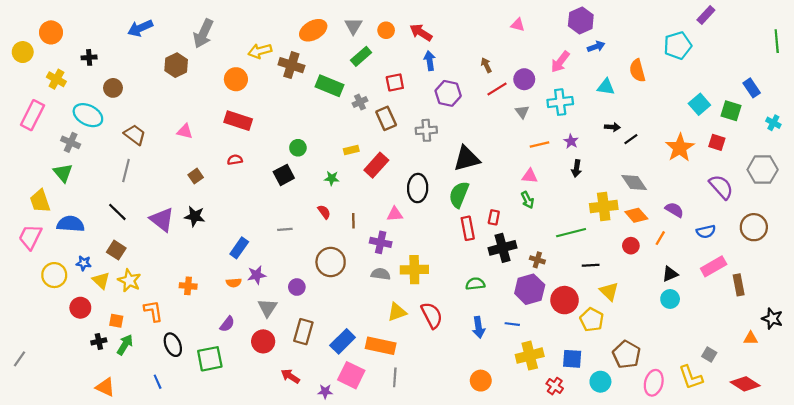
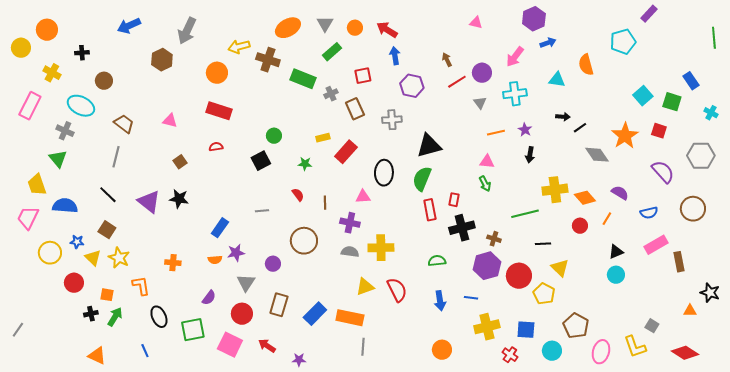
gray diamond: (634, 183) -> (597, 155), moved
pink square: (351, 375) -> (230, 345), moved

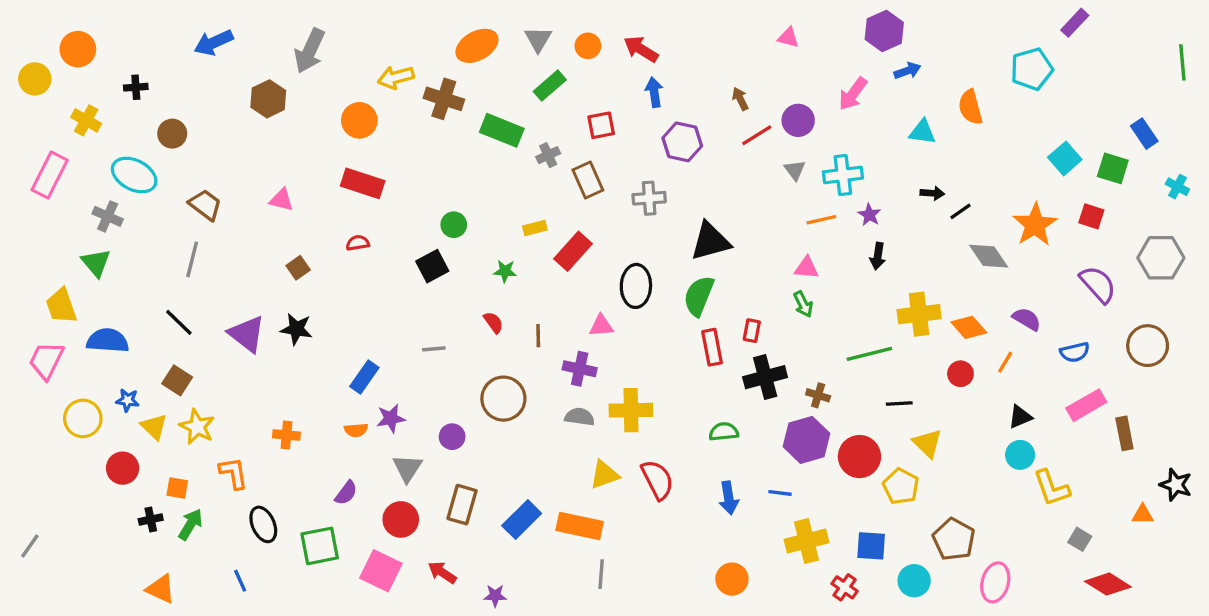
cyan cross: (515, 94) -> (843, 175), moved
yellow L-shape: (635, 347) -> (1052, 488), moved
red diamond: (685, 353) -> (1108, 584), moved

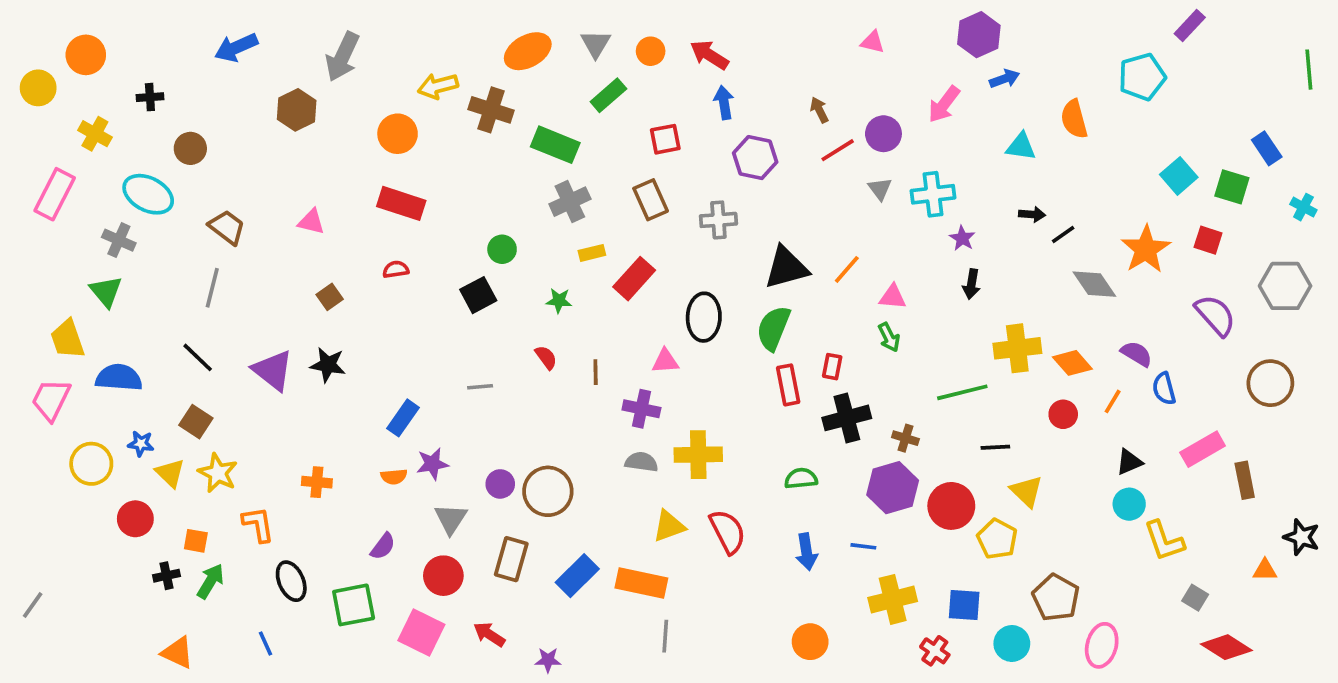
gray cross: (548, 155) -> (570, 202), moved, size x1.5
orange line: (821, 220) -> (847, 269), moved, turned -36
blue semicircle: (1075, 352) -> (1164, 389), moved, turned 88
brown circle: (503, 399) -> (548, 491), moved

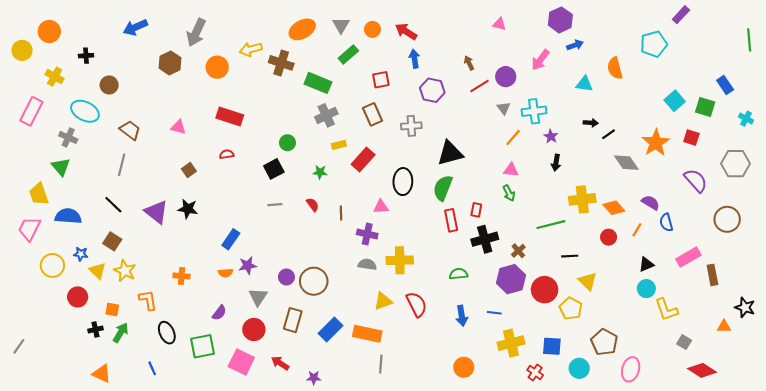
orange circle: (398, 134) -> (217, 67), moved
orange line: (847, 269) -> (513, 137), moved
gray line: (480, 387) -> (275, 205), moved
brown cross: (905, 438) -> (518, 251), turned 32

